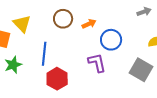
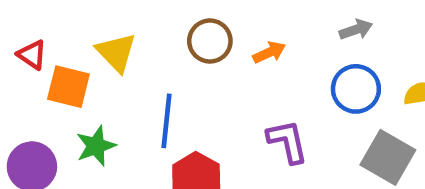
gray arrow: (144, 12) -> (356, 30), moved
blue circle: (111, 40) -> (356, 89), moved

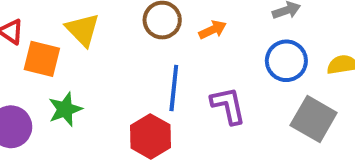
blue line: (167, 121) -> (174, 88), moved

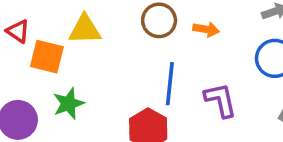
yellow triangle: (83, 30) -> (85, 29), turned -48
orange arrow: (213, 30) -> (206, 29), turned 35

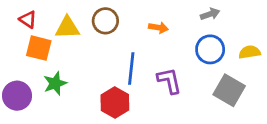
brown circle: (159, 20) -> (105, 21), moved
red triangle: (18, 31) -> (28, 19), moved

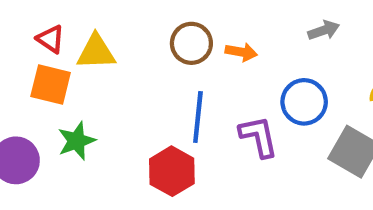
red triangle: (28, 19) -> (51, 39), moved
brown circle: (105, 21) -> (191, 43), moved
blue circle: (210, 49) -> (304, 102), moved

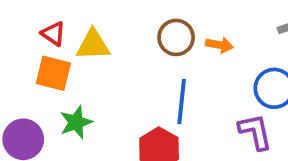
purple L-shape: (259, 137) -> (255, 132), moved

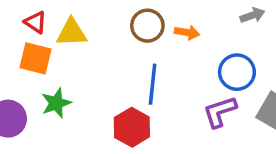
purple L-shape: (255, 132) -> (220, 112), turned -96

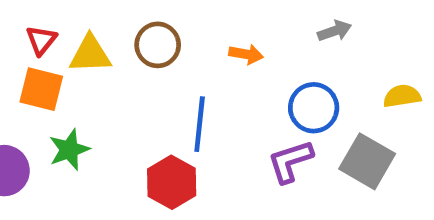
red triangle: (35, 22) -> (41, 40), turned 35
brown circle: (147, 26) -> (158, 45), moved

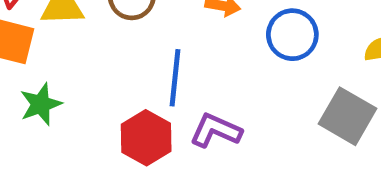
blue circle: (314, 108) -> (292, 35), moved
purple L-shape: (290, 161) -> (216, 131), moved, turned 42

